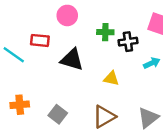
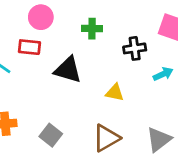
pink circle: (67, 15) -> (41, 17), moved
green cross: (105, 32) -> (92, 29), moved

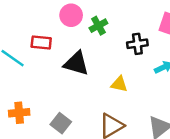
pink circle: (41, 17) -> (71, 15), moved
green cross: (92, 29) -> (98, 26), turned -30

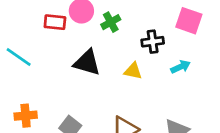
red rectangle: (41, 43) -> (55, 22), moved
yellow triangle: (119, 84) -> (133, 71), moved

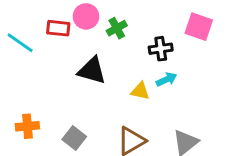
cyan line: (19, 57) -> (20, 43), moved
cyan arrow: (181, 67) -> (167, 79), moved
yellow triangle: (133, 71) -> (140, 91), moved

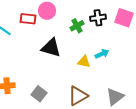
green cross: (117, 28) -> (77, 26), moved
black cross: (161, 49) -> (98, 18), moved

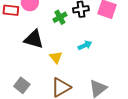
yellow triangle: (84, 62) -> (56, 57), moved, turned 40

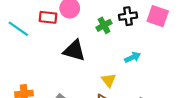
yellow triangle: (56, 57) -> (109, 80), moved

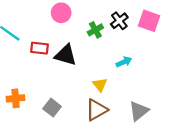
black cross: (128, 16) -> (119, 21), turned -30
red rectangle: (48, 17) -> (39, 48), moved

